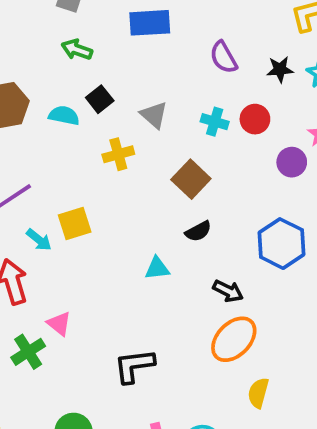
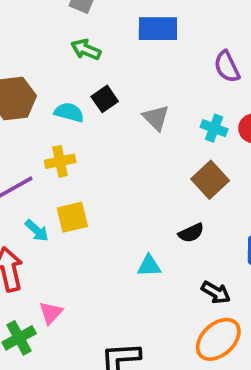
yellow cross: (118, 154) -> (60, 161), moved
brown square: (191, 179) -> (210, 180), moved
pink triangle: (59, 324) -> (51, 313), turned 30

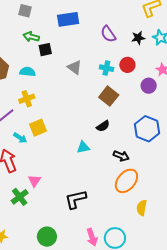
black square: (105, 99) -> (45, 50), moved, turned 32

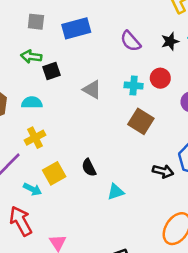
gray square: (25, 11) -> (36, 22), moved
black semicircle: (103, 126) -> (89, 168), moved, turned 104
black arrow: (121, 156) -> (163, 171), moved

